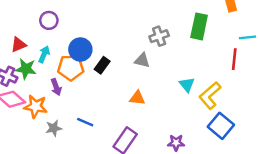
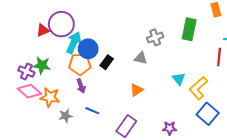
purple circle: (49, 20) -> (61, 24), size x1.6
red triangle: (19, 45) -> (43, 30), moved
cyan arrow: (44, 54) -> (74, 43), moved, size x1.5
purple arrow: (56, 87) -> (81, 86), moved
orange triangle: (137, 98) -> (137, 90), turned -40

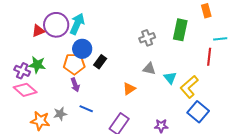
cyan arrow: (74, 43) -> (77, 24), moved
gray triangle: (141, 58) -> (149, 69), moved
orange star: (50, 97) -> (40, 121), moved

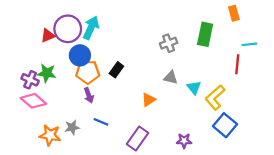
blue circle: (82, 49) -> (80, 55), moved

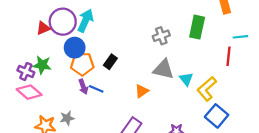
gray triangle: (171, 78) -> (163, 69), size x1.5
blue line: (101, 122) -> (96, 89), moved

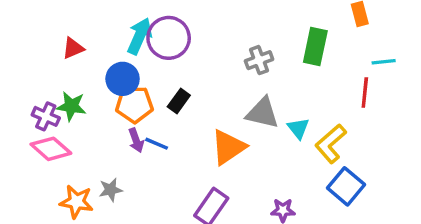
purple circle: (63, 22) -> (169, 38), moved
orange triangle: (142, 91) -> (228, 147), size x1.6

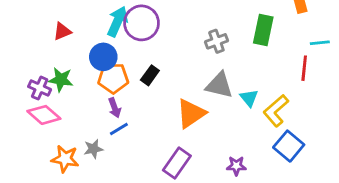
blue line: (157, 144) -> (119, 129), moved, turned -54

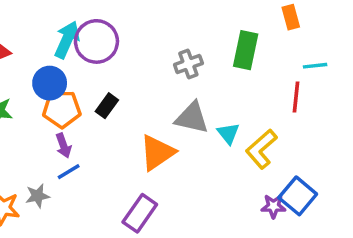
blue square: (289, 146) -> (298, 196), moved
purple star: (236, 166) -> (273, 206), moved

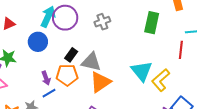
gray cross: (188, 64) -> (102, 22), moved
orange pentagon: (62, 109) -> (67, 75), moved
gray triangle: (192, 118) -> (91, 62), moved
cyan triangle: (228, 133) -> (142, 71), size x1.6

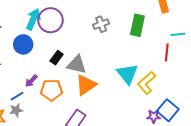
gray cross: (102, 22) -> (101, 24), moved
orange pentagon: (67, 75) -> (51, 90), moved
purple arrow: (46, 78) -> (31, 81), turned 64
blue line: (49, 93) -> (17, 96), moved

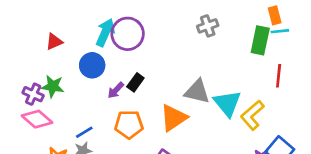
gray cross: (101, 24) -> (208, 26), moved
green rectangle: (137, 25) -> (260, 40), moved
cyan line: (178, 34) -> (280, 31), moved
gray triangle: (77, 65) -> (197, 92), moved
purple arrow: (31, 81) -> (116, 90), moved

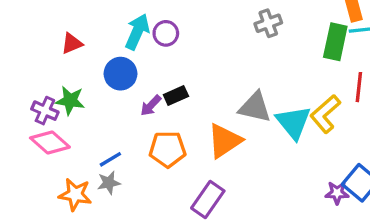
purple circle: (128, 34) -> (166, 33), size x0.6
black rectangle: (135, 82) -> (176, 95), turned 30
yellow L-shape: (252, 115) -> (325, 114), moved

